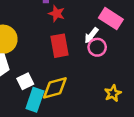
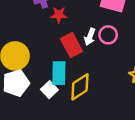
white arrow: (91, 35) -> (90, 37), moved
cyan rectangle: (35, 100) -> (59, 73), moved

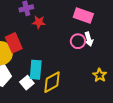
white arrow: (90, 37) -> (89, 39), moved, turned -40
red rectangle: (71, 45) -> (14, 43), moved

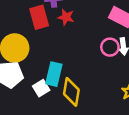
red rectangle: (14, 43) -> (39, 17), moved
yellow diamond: (52, 82) -> (71, 92), turned -60

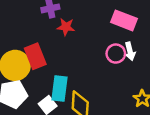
red rectangle: (39, 17) -> (35, 56), moved

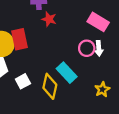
cyan rectangle: (60, 88) -> (67, 73), moved, turned -60

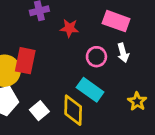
red star: (49, 19) -> (69, 28), moved
red rectangle: (19, 39) -> (25, 61), turned 35
pink circle: (87, 48) -> (96, 57), moved

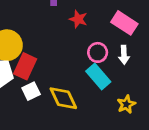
red rectangle: (25, 61) -> (25, 66), moved
cyan rectangle: (90, 90) -> (98, 76), moved
yellow diamond: (73, 110) -> (63, 98), turned -40

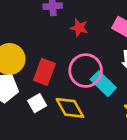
pink circle: (98, 52) -> (86, 71), moved, size x1.6
red rectangle: (25, 66) -> (44, 72), moved

